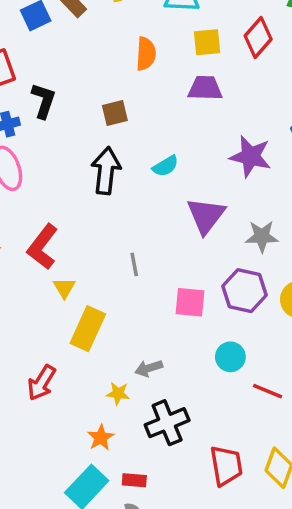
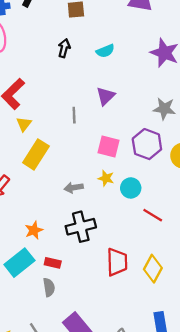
black arrow: (106, 171) -> (64, 48), size x0.6
purple triangle: (206, 216) -> (106, 96), moved, size x0.7
yellow star: (118, 393) -> (106, 178), moved

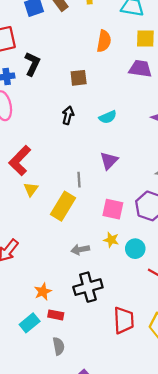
yellow rectangle: (36, 154) -> (63, 206), moved
cyan rectangle: (19, 263) -> (30, 323), size x0.7
red rectangle: (53, 263) -> (56, 315), moved

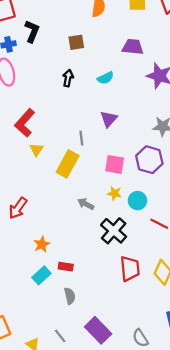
purple trapezoid: (140, 69) -> (133, 47), moved
gray arrow: (80, 250) -> (86, 204), turned 42
black cross: (88, 287) -> (114, 231), moved, turned -30
orange star: (43, 292) -> (42, 244), moved

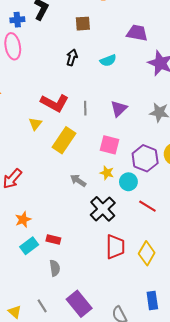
purple triangle: (109, 119) -> (119, 109), moved
red L-shape: (25, 123) -> (55, 103), moved, turned -108
gray line: (81, 138) -> (85, 108), moved
purple hexagon: (149, 160) -> (145, 158), moved
orange star: (42, 244) -> (23, 220), moved

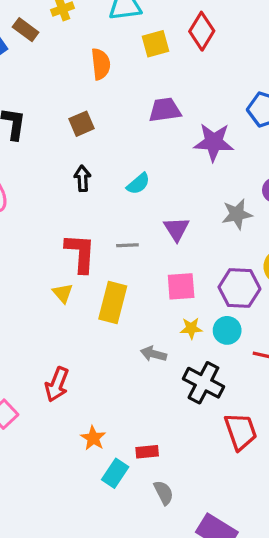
cyan semicircle: (108, 60) -> (138, 184), moved
red L-shape: (55, 103) -> (80, 253), turned -96
gray line: (85, 108) -> (127, 245), turned -72

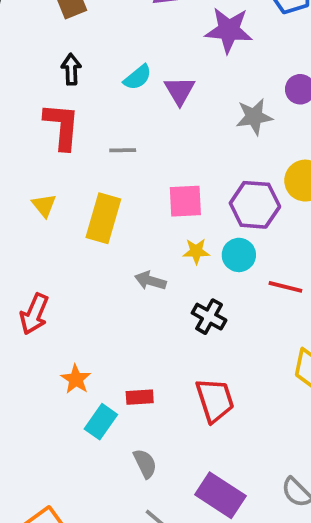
purple triangle: (176, 229) -> (180, 91), moved
red L-shape: (80, 253) -> (62, 126), moved
black cross: (203, 383) -> (209, 317), size x0.7
red trapezoid: (241, 431) -> (215, 400), moved
gray semicircle: (164, 493) -> (145, 463), moved

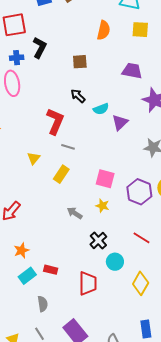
black arrow: (71, 69) -> (78, 96), moved, turned -63
gray line: (123, 150) -> (68, 147), moved
yellow rectangle: (103, 218) -> (61, 174), size x0.7
cyan circle: (239, 255) -> (115, 262), moved

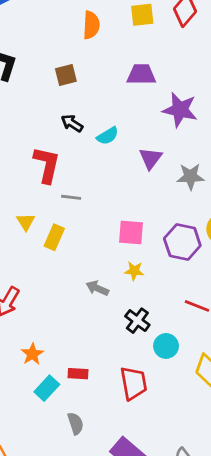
purple triangle: (120, 122) -> (150, 158), moved
yellow rectangle: (61, 174) -> (54, 237), moved

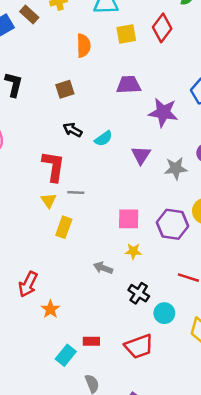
yellow triangle: (26, 222) -> (49, 200), moved
orange star: (32, 354) -> (50, 309), moved
red trapezoid: (134, 383) -> (139, 346), turned 84

